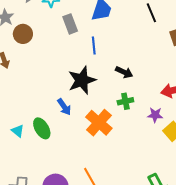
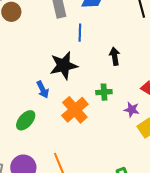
black arrow: (124, 72) -> (115, 56), moved, turned -132
green ellipse: (42, 128) -> (26, 120), moved, turned 65

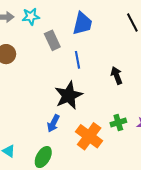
blue arrow: (43, 90) -> (53, 123), turned 66
green cross: (104, 92) -> (118, 123), moved

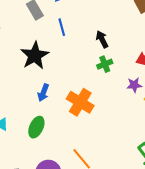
black star: (69, 95) -> (35, 56), moved
green cross: (118, 123) -> (105, 64), moved

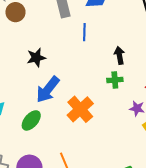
black star: (35, 56) -> (36, 58), moved, size x0.7
blue arrow: (43, 93) -> (48, 90), size x1.6

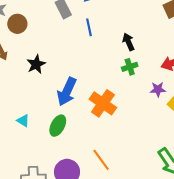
black star: (36, 58) -> (36, 64), moved

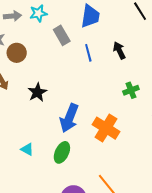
black arrow: (128, 42) -> (119, 50), moved

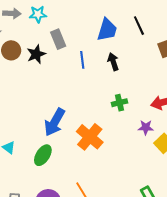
blue trapezoid: (90, 16) -> (107, 30), moved
black star: (37, 92) -> (36, 54), moved

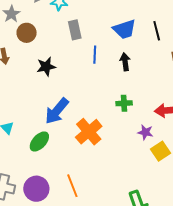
blue trapezoid: (107, 30) -> (124, 29), turned 45
black star: (36, 54) -> (46, 67), moved

